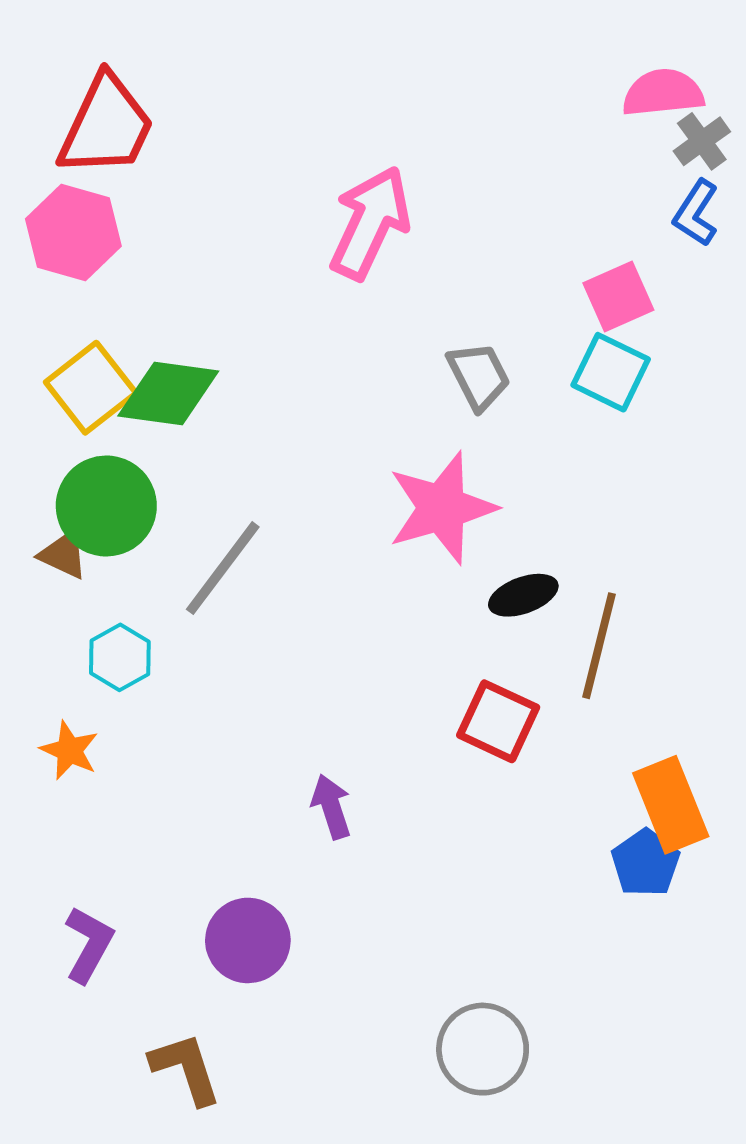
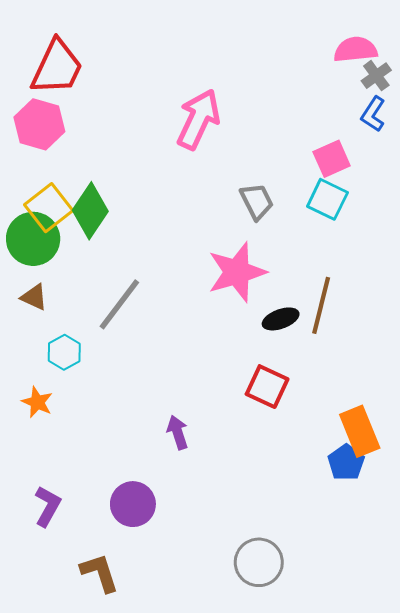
green diamond: (168, 393) -> (90, 211), turned -64
green circle: (106, 506) -> (33, 239), moved
brown line: (599, 646) -> (321, 305), moved

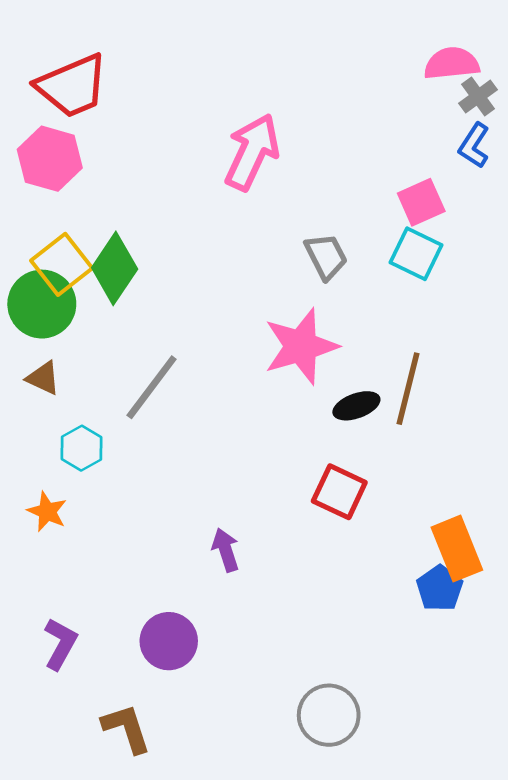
red trapezoid: (57, 67) -> (72, 86), turned 42

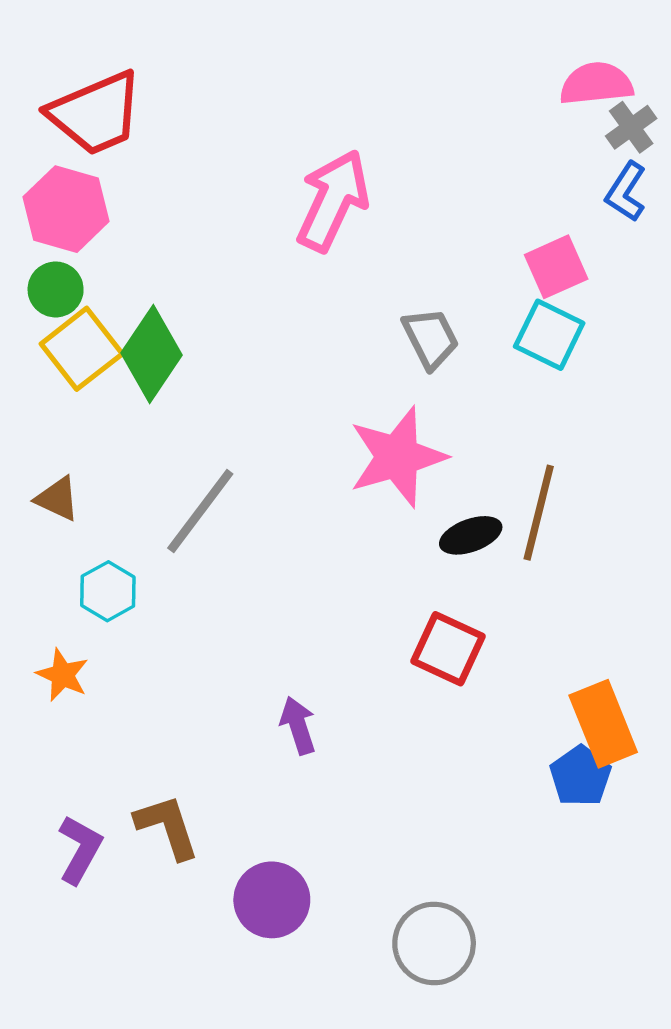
green circle: (42, 304) -> (56, 289), moved, size x0.6
purple circle: (169, 641) -> (272, 900), moved
brown L-shape: (126, 728) -> (167, 827), moved

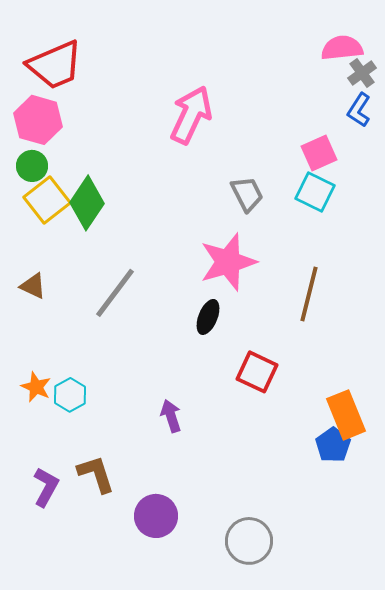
black ellipse: (471, 535) -> (208, 317), moved, turned -48
cyan hexagon: (108, 591) -> (70, 395), moved

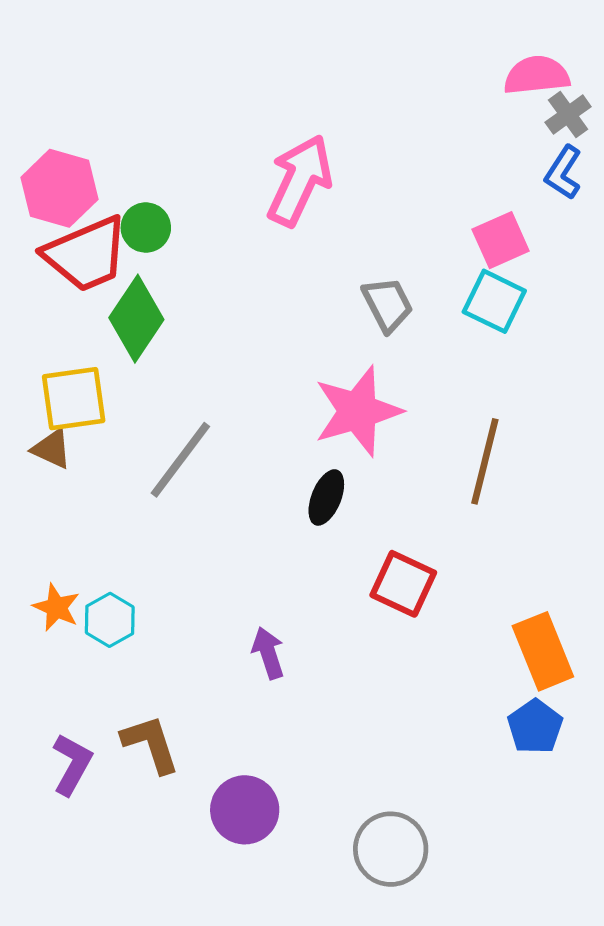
red trapezoid: (55, 65) -> (86, 254), moved
green circle: (32, 166) -> (146, 228), moved
yellow square: (47, 200) -> (74, 399), moved, turned 30
blue pentagon: (333, 445) -> (535, 727), moved

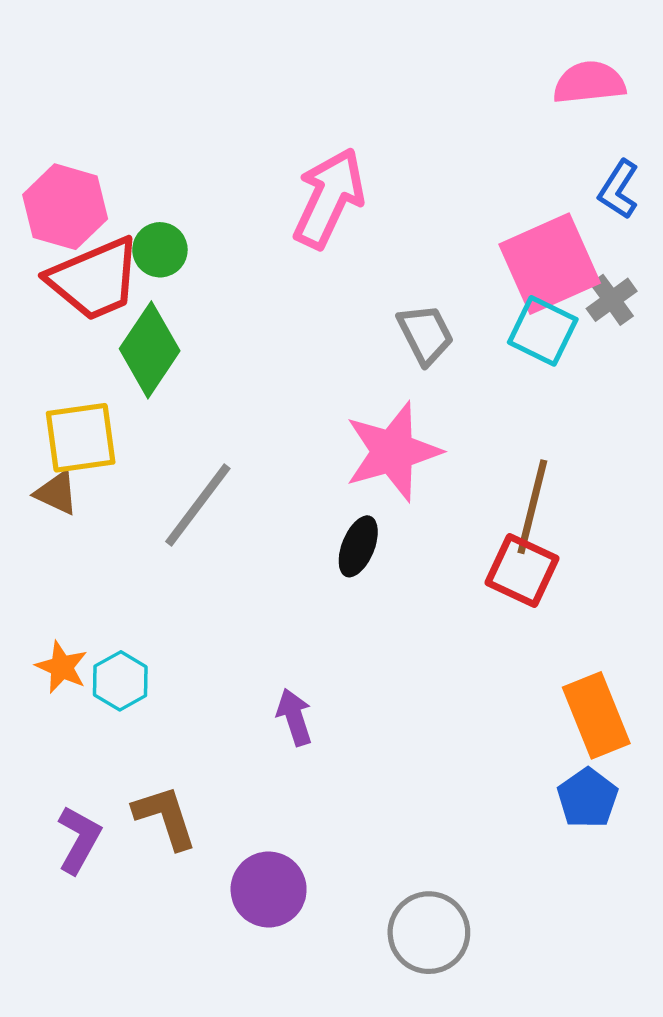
gray cross: (568, 115) -> (612, 300), moved
pink square: (501, 240) -> (550, 264), size x1.6
red square: (403, 584) -> (522, 571), moved

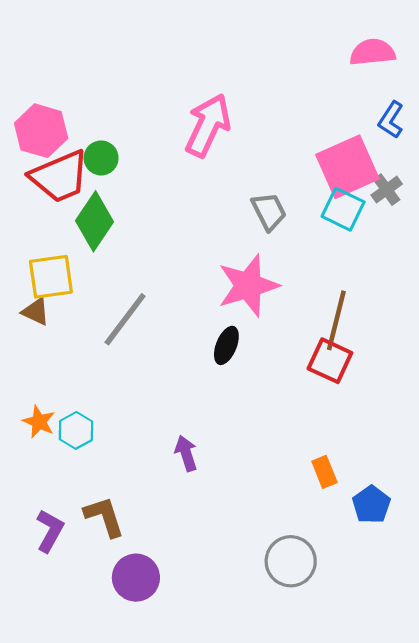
orange rectangle: (596, 715) -> (324, 472), moved, size x0.6
purple circle: (269, 889) -> (136, 578), moved
gray circle: (429, 933) -> (291, 561), moved

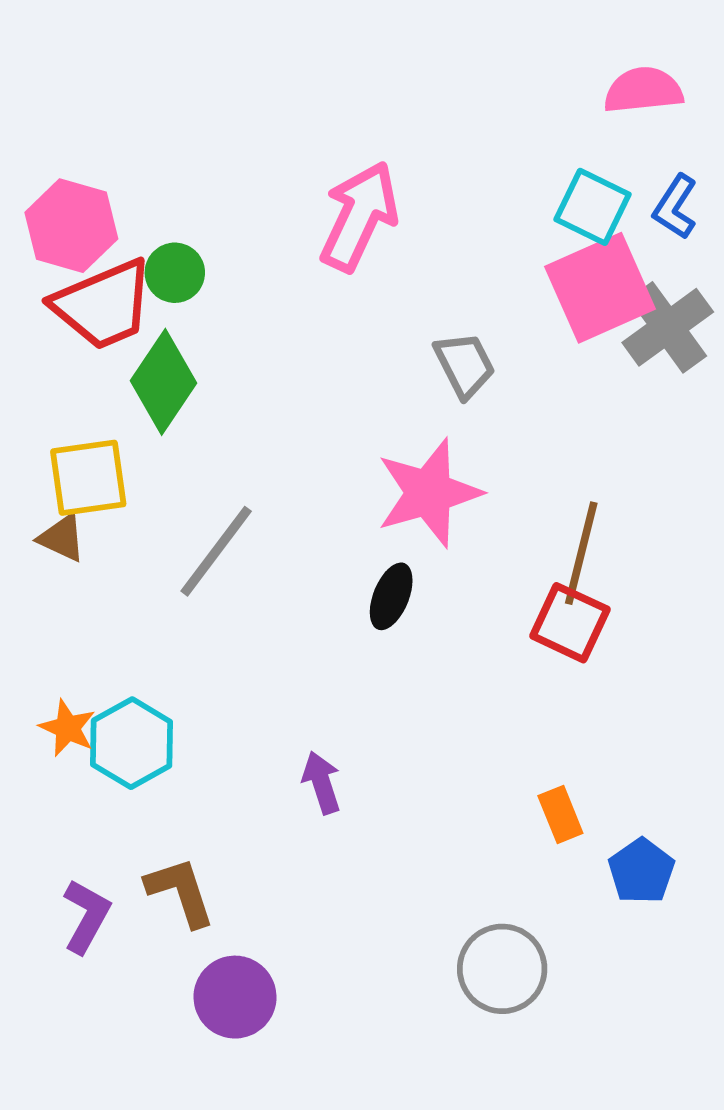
gray cross: (387, 190) -> (668, 327), size x1.6
cyan square: (343, 209) -> (592, 207), moved
cyan hexagon: (76, 430) -> (132, 743), size x1.4

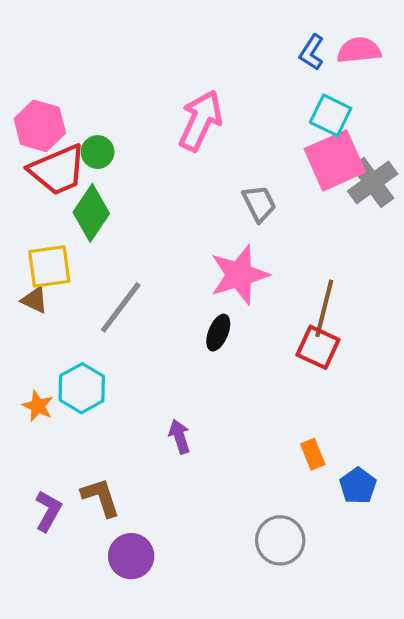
blue L-shape: (675, 207) -> (312, 52), moved
cyan hexagon: (132, 743) -> (82, 388), moved

